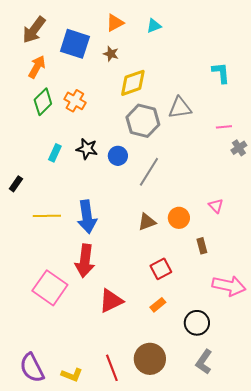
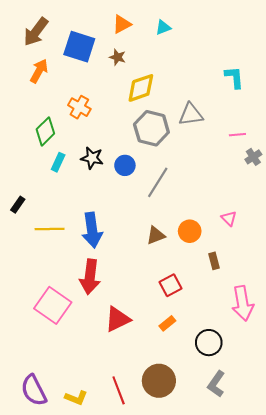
green diamond: (43, 102) -> (45, 131), moved
black rectangle: (16, 184) -> (18, 205), moved
pink arrow: (229, 286) -> (243, 303), turned 68

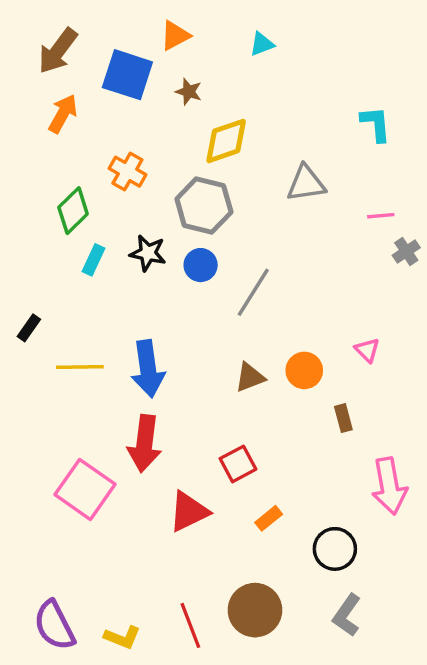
orange triangle: (122, 24) -> (175, 36), moved
gray hexagon: (151, 128) -> (204, 206), moved
red square: (171, 285) -> (238, 464), moved

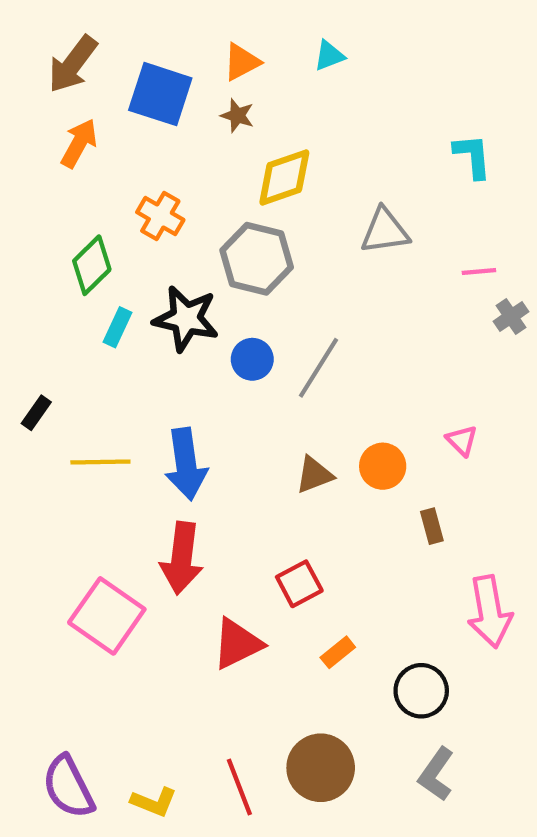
orange triangle: (175, 36) -> (242, 62), moved
black star: (148, 253) -> (186, 319), size x1.4
blue circle: (201, 265) -> (252, 359), moved

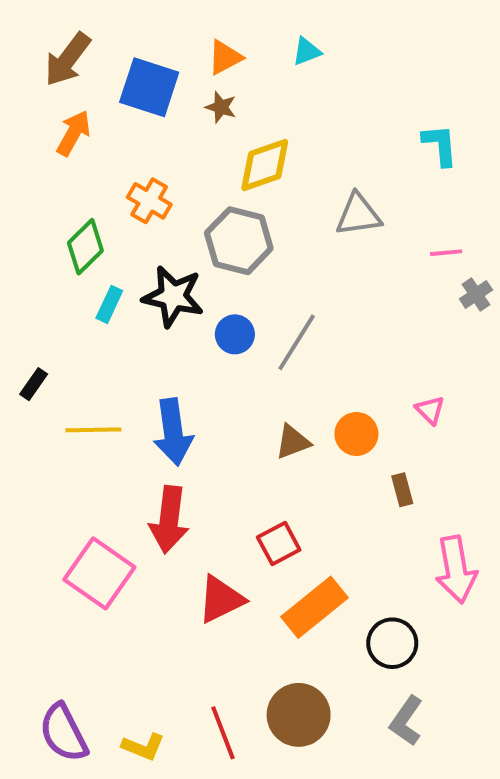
orange rectangle: (338, 652) -> (315, 607), size x2.0

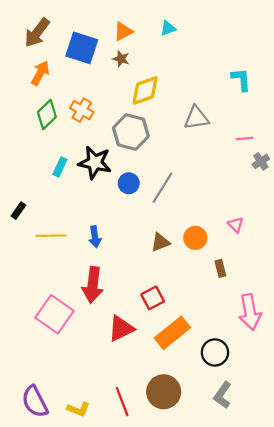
green diamond: (85, 247) -> (47, 115), moved
blue arrow: (173, 432) -> (95, 237), size x0.6

